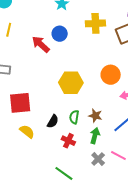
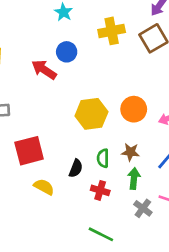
orange circle: (111, 75) -> (134, 109), moved

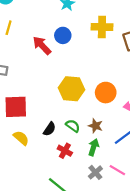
green semicircle: (103, 158) -> (73, 126), turned 112

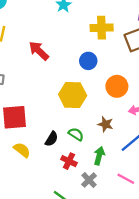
blue circle: (63, 35) -> (88, 61), moved
orange circle: (106, 93) -> (117, 86), moved
brown star: (96, 126) -> (105, 124), moved
gray cross: (95, 172) -> (89, 180), moved

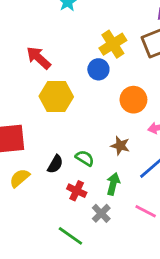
yellow cross: (102, 28) -> (113, 44), moved, turned -30
yellow hexagon: (73, 95) -> (56, 97), moved
yellow semicircle: (22, 150) -> (20, 178), turned -78

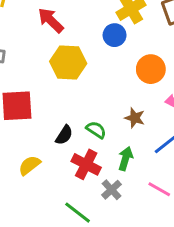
yellow semicircle: (20, 178) -> (29, 165), moved
red cross: (77, 191) -> (86, 164), size x1.4

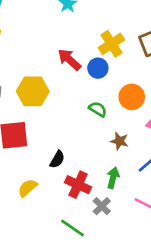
red arrow: (51, 20) -> (69, 60), moved
yellow hexagon: (68, 63) -> (33, 91), moved
green semicircle: (96, 130) -> (98, 109), moved

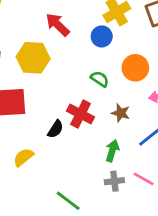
red arrow: (69, 60) -> (58, 25), moved
red cross: (78, 185) -> (81, 114), moved
gray cross: (102, 206) -> (114, 181), moved, turned 36

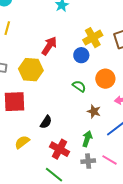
red arrow: (58, 25) -> (49, 46), turned 78
red cross: (81, 114) -> (60, 149), moved

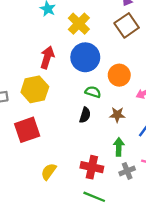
yellow cross: (93, 38) -> (79, 24), moved
blue circle: (81, 55) -> (85, 57), size x1.6
black semicircle: (46, 122) -> (85, 115), moved

